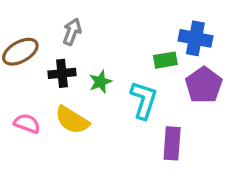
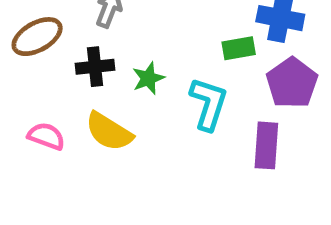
purple rectangle: (172, 143) -> (266, 145), moved

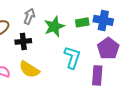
green rectangle: (239, 48) -> (82, 22), moved
green star: (148, 78) -> (54, 26), moved, size x1.5

